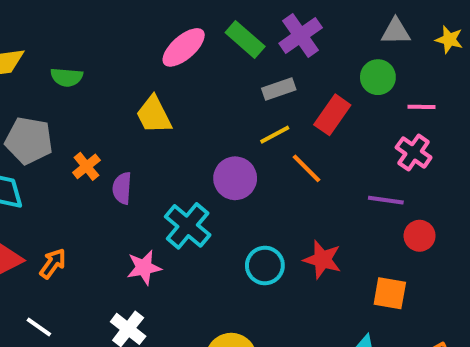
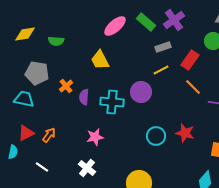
orange line: (307, 168) -> (193, 87), moved
cyan cross: (188, 226) -> (112, 102), moved, turned -35

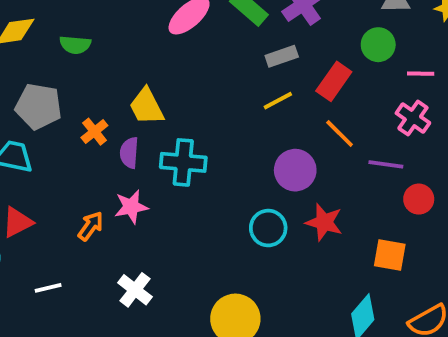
yellow trapezoid: (100, 60) -> (147, 106), moved
purple circle: (141, 92) -> (295, 170), moved
orange arrow: (49, 135) -> (91, 226), moved
pink star: (95, 137) -> (131, 207), moved
white line: (42, 167) -> (48, 288), turned -48

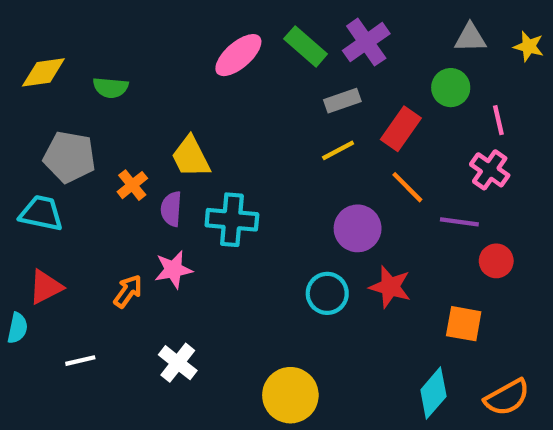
pink line: (421, 74) -> (498, 120), turned 76

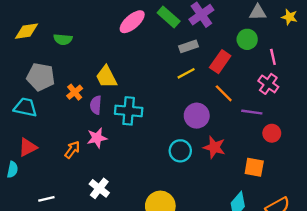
white line: (80, 361) -> (46, 199), moved

